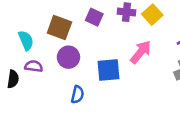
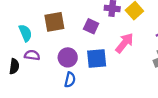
purple square: (94, 17) -> (91, 26), moved
brown square: (59, 27) -> (54, 22), turned -30
purple circle: (68, 57) -> (68, 57), moved

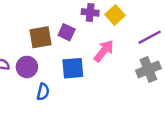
brown square: (54, 22) -> (41, 37), moved
purple circle: (68, 57) -> (27, 67), moved

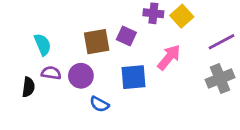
blue semicircle: (43, 92) -> (99, 104), turned 105

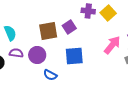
purple square: (126, 36) -> (69, 27), turned 32
pink arrow: (169, 57) -> (112, 45), moved

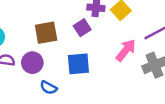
purple square: (69, 27) -> (82, 28), moved

